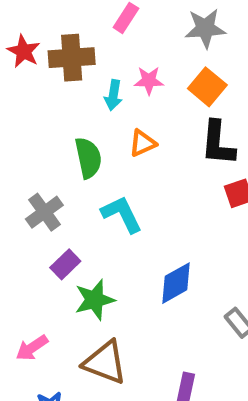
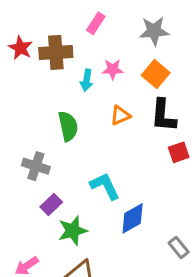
orange triangle: (143, 143) -> (120, 115), moved
gray cross: (44, 212) -> (36, 166), turned -36
cyan L-shape: (122, 214) -> (105, 186), moved

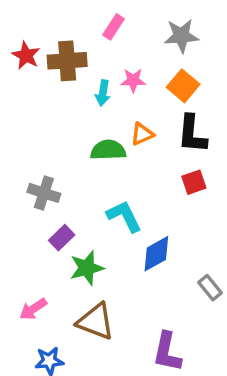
green semicircle: (68, 126) -> (108, 150), moved, turned -80
red square: (179, 152) -> (194, 182), moved

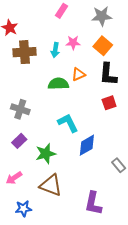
brown cross: (67, 61) -> (24, 52), moved
purple rectangle: (62, 238) -> (19, 141), moved

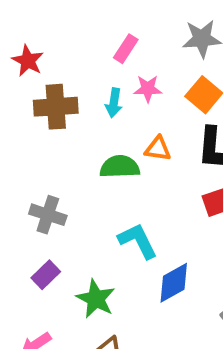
pink rectangle: (62, 11) -> (126, 49), moved
orange triangle: (78, 74) -> (158, 149), turned 32
green star: (46, 154) -> (96, 299), turned -30

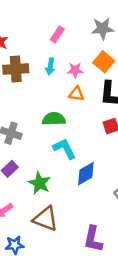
pink star: (148, 89) -> (75, 70), moved
green semicircle: (120, 167) -> (54, 119), moved

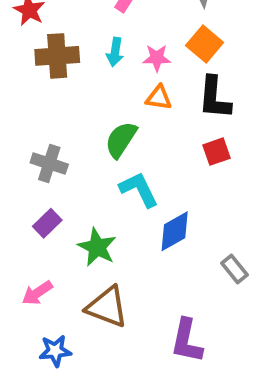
green semicircle: (54, 119) -> (121, 140), turned -55

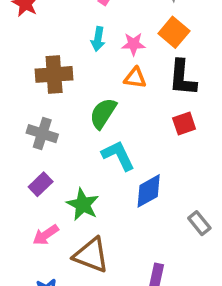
brown cross: (57, 56) -> (54, 74), moved
pink arrow: (37, 293) -> (46, 235), moved

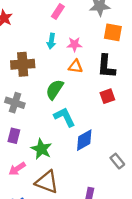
orange square: (174, 32) -> (113, 32), moved, turned -30
purple rectangle: (41, 184) -> (14, 136), turned -32

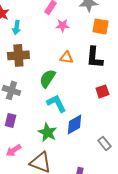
cyan arrow: (51, 41) -> (16, 27), moved
pink star: (74, 44) -> (62, 25), moved
red square: (107, 96) -> (102, 91), moved
green star: (41, 149) -> (47, 132), moved

